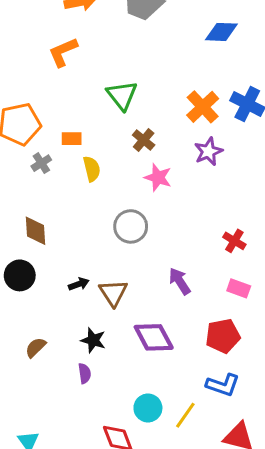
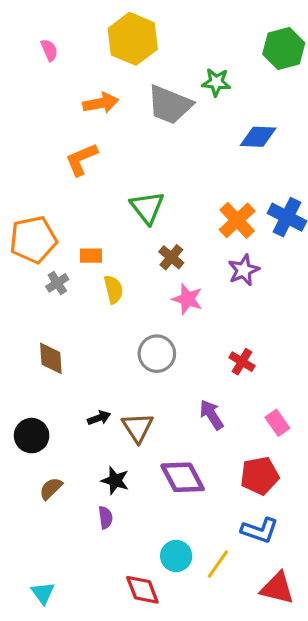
red cross: (234, 241) -> (242, 362), moved
black circle: (20, 275) -> (32, 436), moved
pink rectangle: (239, 288) -> (277, 423), turned 35

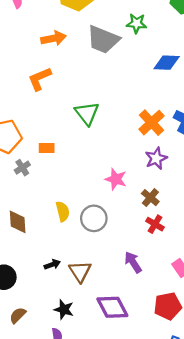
brown cross: (171, 257) -> (150, 198), moved
yellow semicircle: (113, 289) -> (63, 211), moved

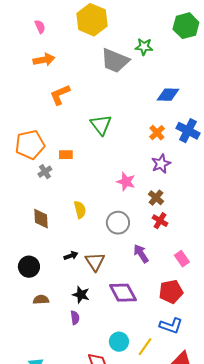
orange arrow: (53, 38) -> (44, 60), moved
blue diamond: (167, 63) -> (168, 95), moved
orange cross: (152, 123) -> (157, 133), size x0.7
gray circle: (94, 218) -> (118, 223), moved
brown semicircle: (18, 315) -> (41, 300), turned 42

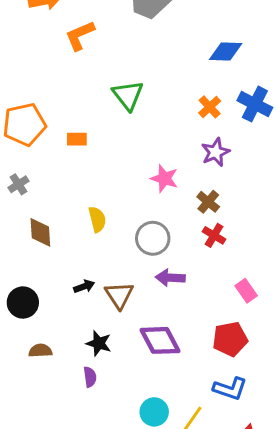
orange L-shape: (60, 95) -> (80, 35), moved
gray cross: (45, 172) -> (18, 184), moved
purple arrow: (141, 254) -> (170, 278), moved, turned -54

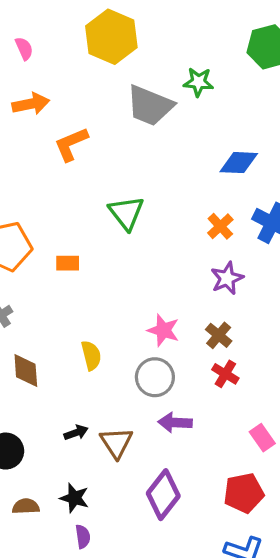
pink star: (164, 178) -> (163, 330), moved
purple diamond: (160, 340) -> (163, 495), turned 66
black star: (99, 343) -> (74, 498), moved

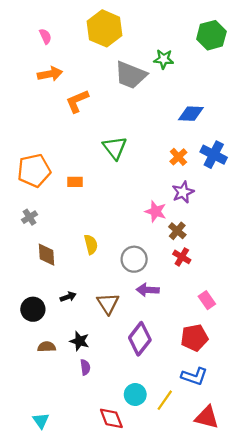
pink star: (163, 330) -> (156, 211), moved
black arrow: (76, 433) -> (68, 297), moved

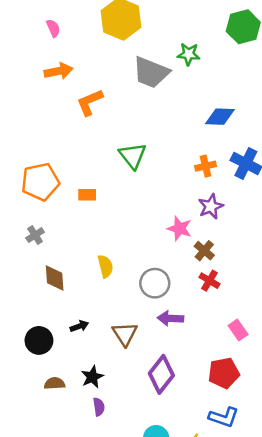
orange cross: (178, 157) -> (206, 166), turned 30
black star: (80, 341) -> (92, 377), turned 30

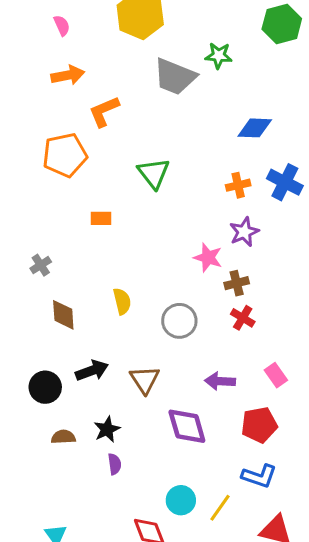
orange pentagon: (40, 182) -> (65, 155), moved
brown cross: (204, 251) -> (237, 283), turned 36
purple arrow: (170, 318) -> (220, 381), moved
black arrow: (79, 326) -> (92, 371), size x1.5
purple diamond: (161, 374) -> (187, 426), turned -54

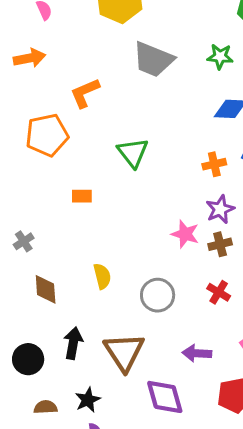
green star: (219, 56) -> (220, 57), moved
orange arrow: (68, 75) -> (30, 58), moved
brown cross: (237, 283) -> (220, 244), moved
black arrow: (92, 371) -> (73, 343), turned -60
brown triangle: (145, 380) -> (124, 352), size x1.4

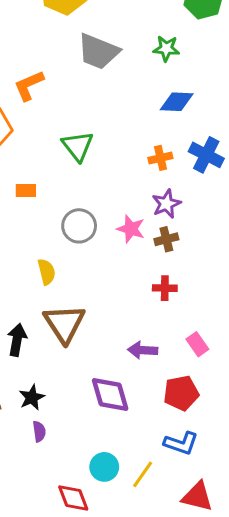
red cross: (219, 292) -> (165, 288), turned -30
gray circle: (158, 295) -> (79, 226), moved
brown triangle: (124, 352) -> (64, 324), moved

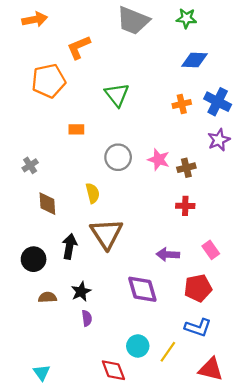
purple star: (166, 204) -> (219, 140), moved

